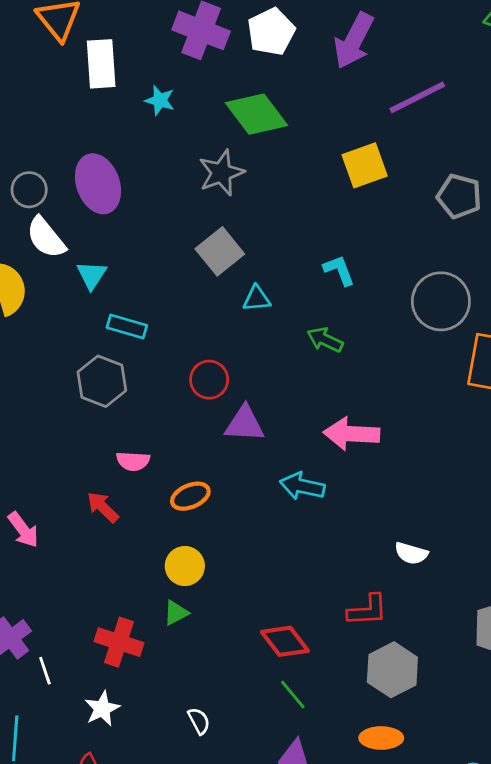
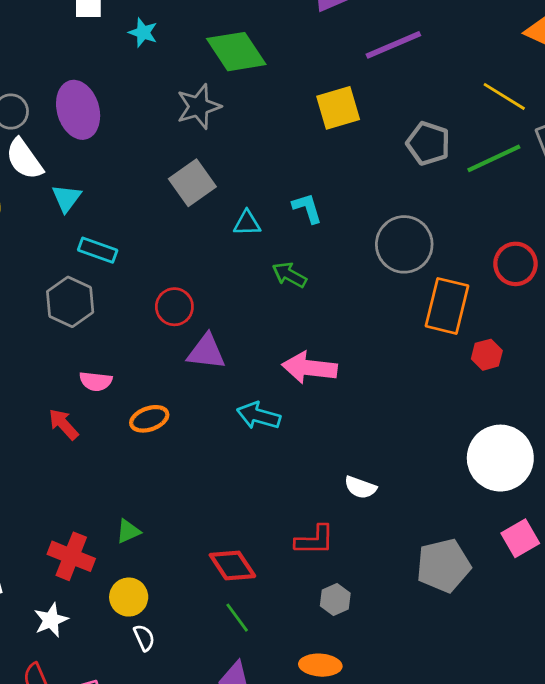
cyan triangle: (257, 299) -> (247, 223), moved
yellow circle: (185, 566) -> (129, 597), moved
gray hexagon: (392, 670) -> (335, 599), size x0.6

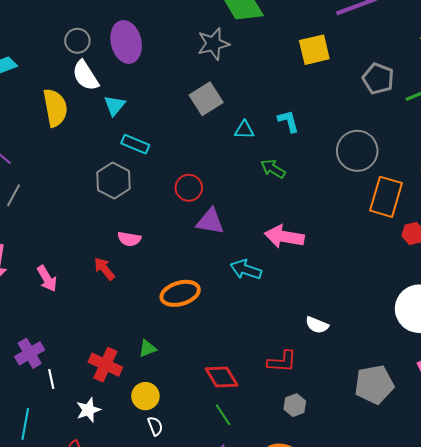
orange ellipse: (149, 419) -> (180, 293), moved, size x1.4

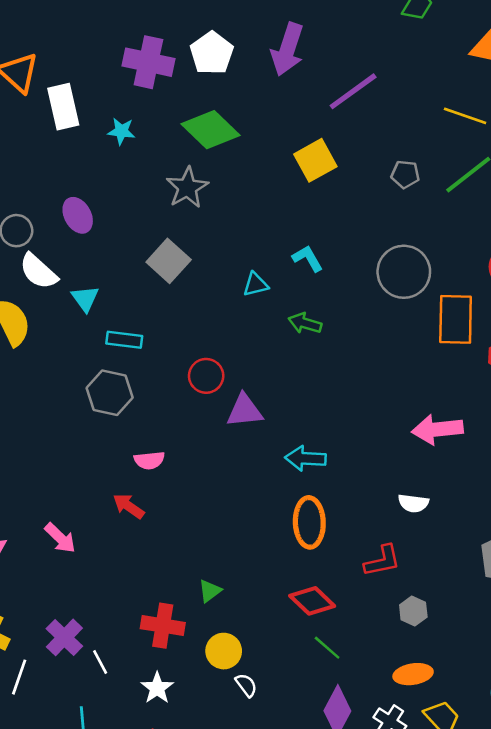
purple ellipse: (126, 42) -> (78, 215), size x0.7
gray pentagon: (378, 79) -> (405, 174), size x0.7
gray square: (206, 99) -> (169, 261), moved
pink arrow: (284, 237) -> (437, 429), moved
orange ellipse: (180, 293) -> (309, 522), moved, turned -60

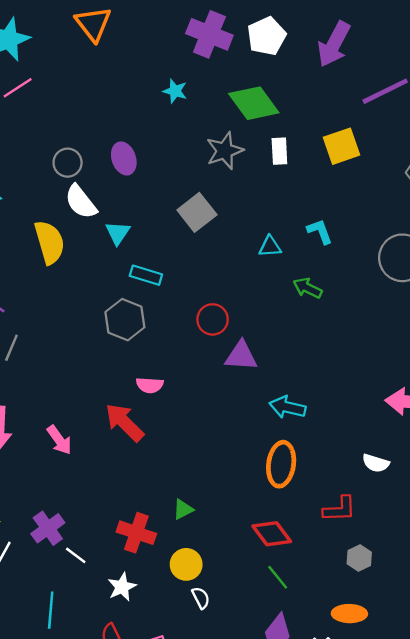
white rectangle: (63, 107) -> (279, 151), moved, size x0.7
red arrow: (129, 506) -> (124, 422), size x1.5
white line: (100, 662) -> (76, 555), turned -35

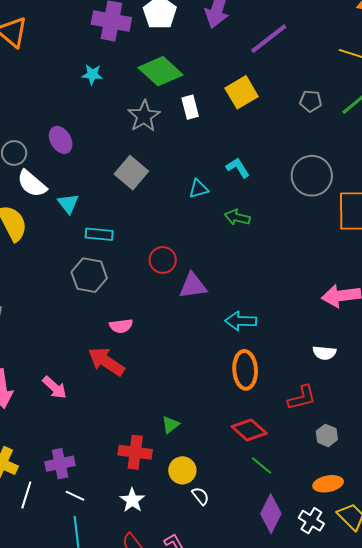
purple cross: (48, 528) -> (60, 464), turned 36
white line: (76, 555) -> (75, 496), moved

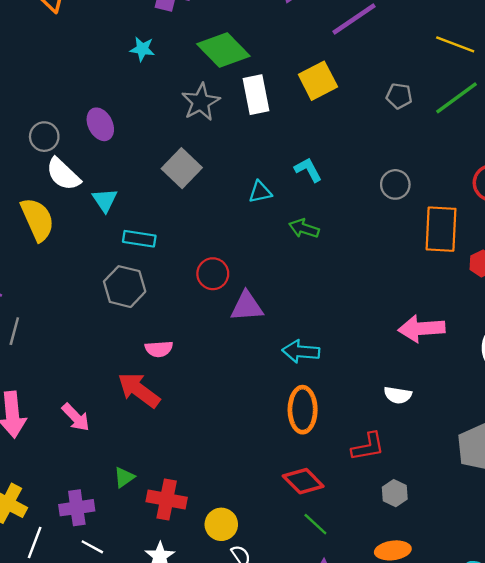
white rectangle: (190, 107) -> (256, 95), size x1.4
gray circle: (312, 176) -> (395, 184), size x0.6
green triangle: (170, 425) -> (124, 477), moved

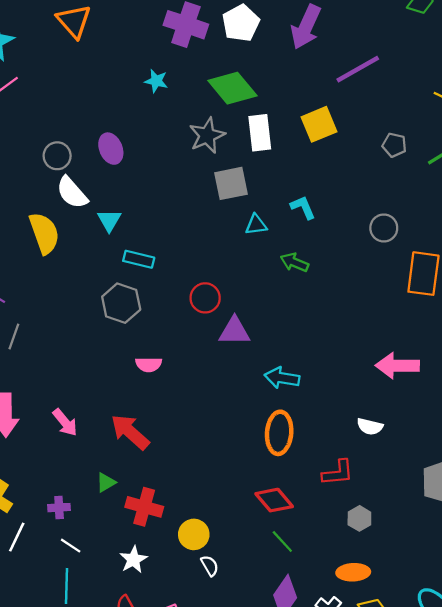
gray square: (182, 168) -> (231, 183), moved, turned 30
red arrow: (139, 390) -> (130, 432), moved
purple cross: (77, 508) -> (59, 508), size x0.7

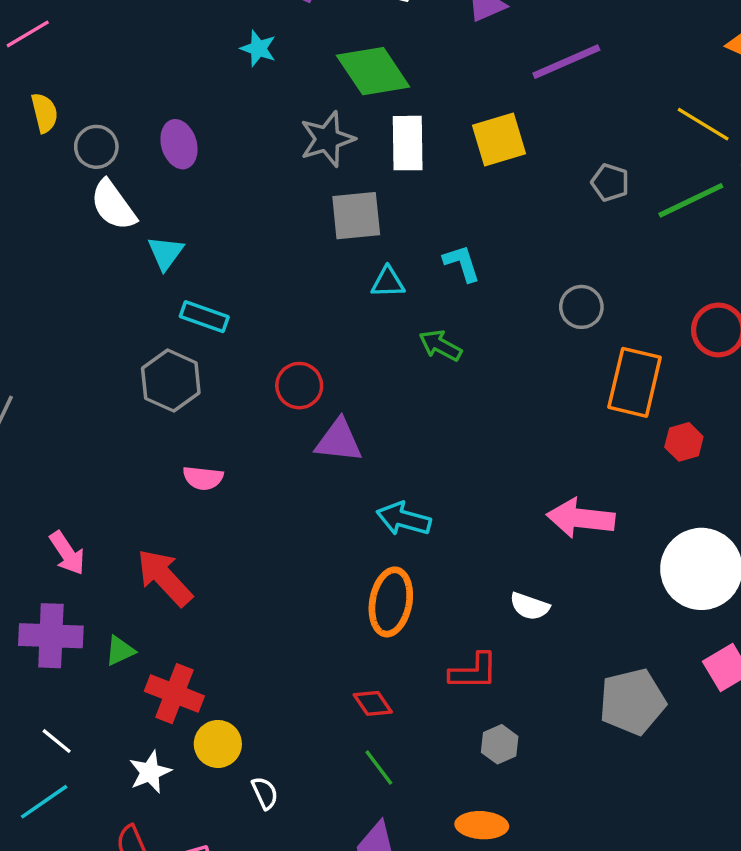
yellow semicircle: (44, 233) -> (44, 113), moved, size x0.6
red diamond: (274, 500) -> (373, 703), size x0.7
purple cross: (59, 508) -> (51, 636), moved, size x1.8
yellow circle: (194, 534) -> (218, 744), moved
cyan line: (66, 586) -> (44, 802), turned 48

